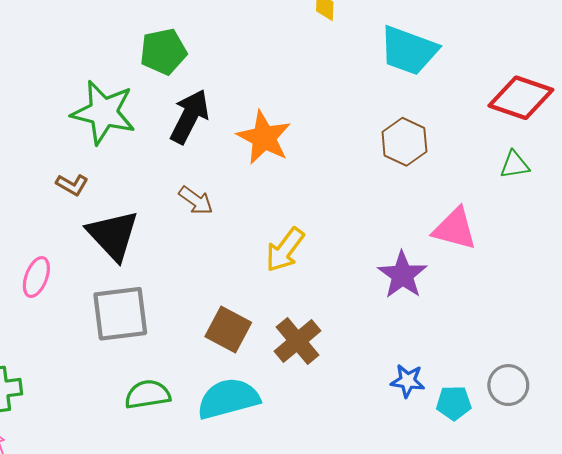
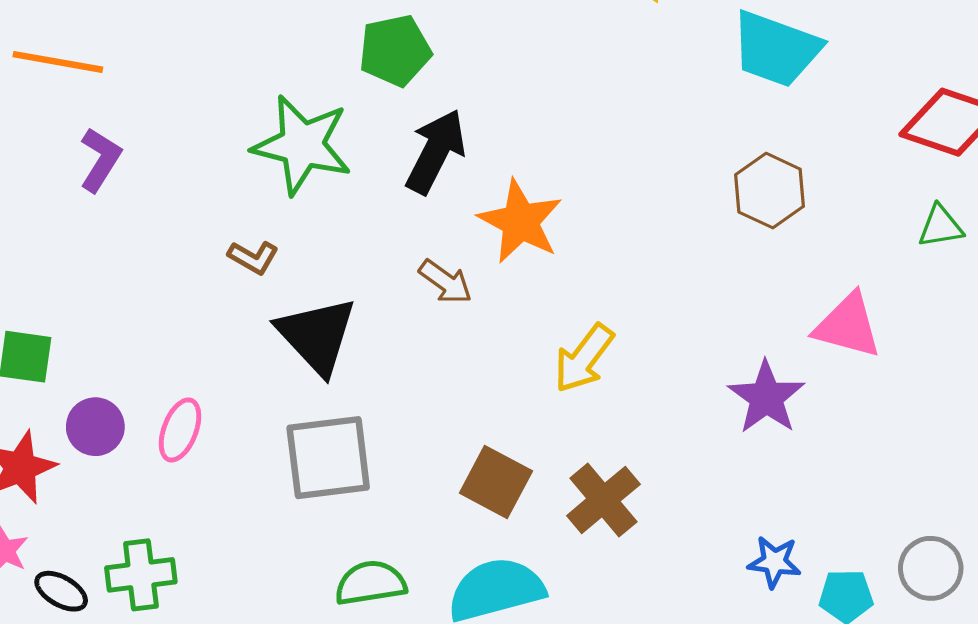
orange star: (264, 138) -> (520, 222), moved
pink ellipse: (36, 277) -> (180, 430), moved

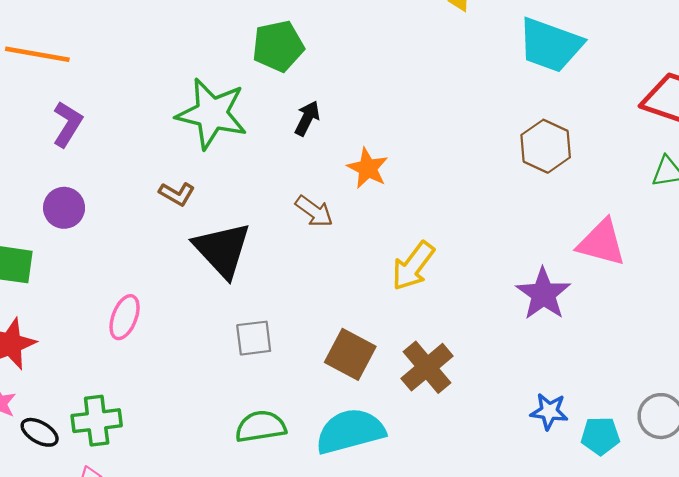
black arrow: (436, 151) -> (307, 118), size x0.6
orange star: (520, 222) -> (368, 168), size x0.7
purple circle: (95, 427) -> (64, 208), moved
gray square: (328, 458) -> (254, 338), moved, size x0.6

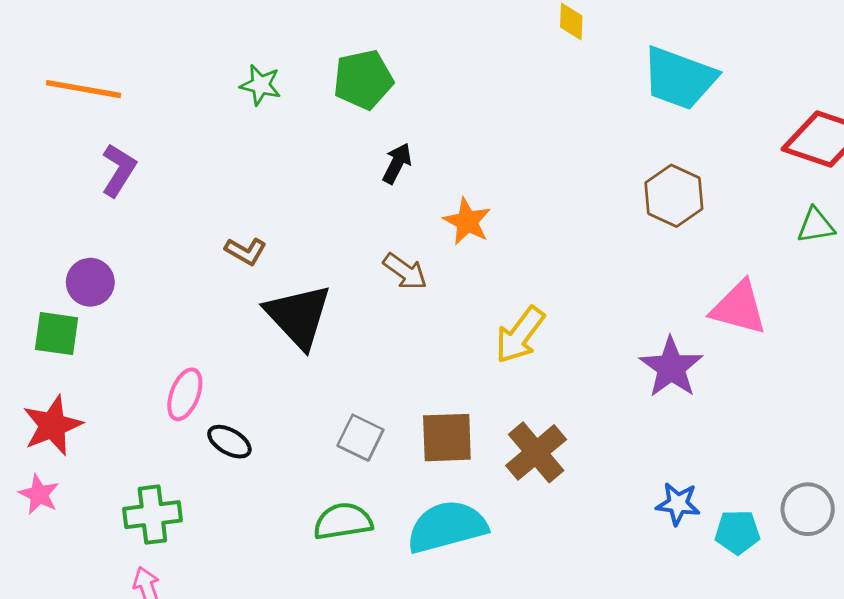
green star: (212, 114) -> (261, 85), moved, size x0.5
purple circle: (64, 208) -> (90, 282), moved
gray square: (254, 338) -> (360, 438), moved, turned 33
brown square: (350, 354) -> (447, 438), turned -30
black ellipse: (40, 432) -> (229, 442), moved

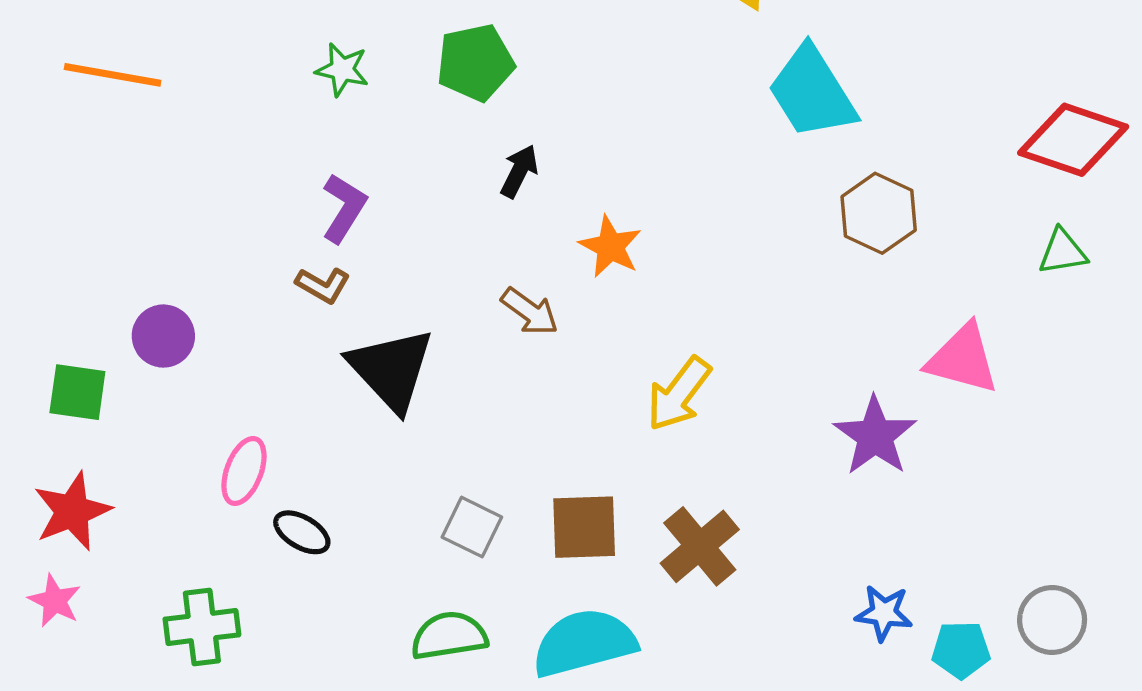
cyan trapezoid: (679, 78) -> (812, 92), moved, turned 38
purple L-shape: (119, 170) -> (344, 208), moved
purple circle: (90, 282) -> (163, 336), moved

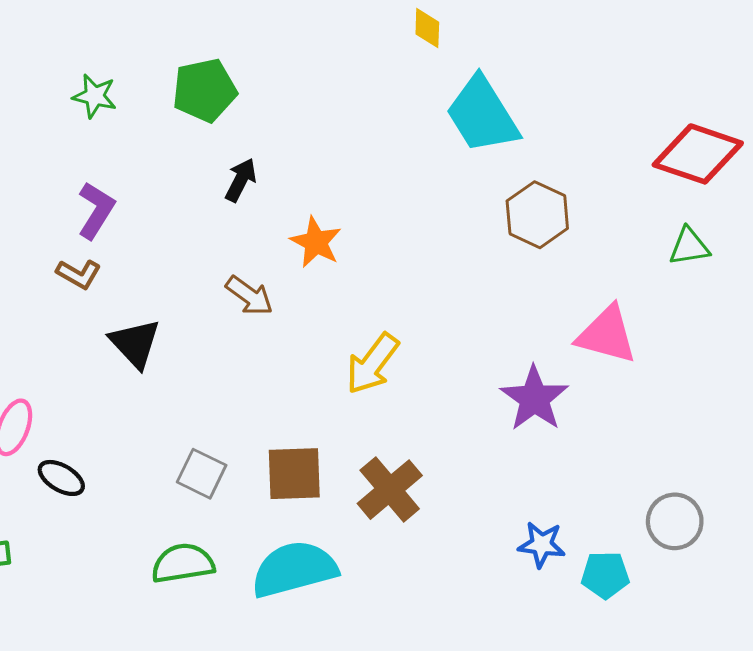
black triangle: (391, 369) -> (135, 343), size x0.7
gray circle: (1052, 620) -> (675, 521), moved

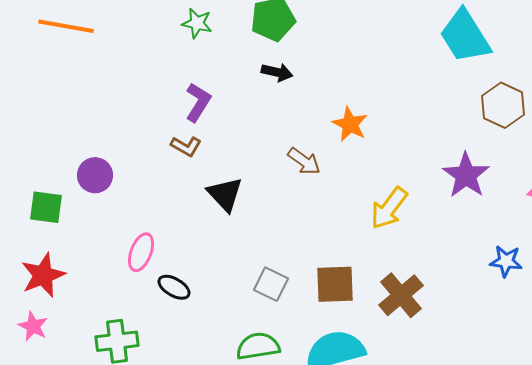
black arrow: (241, 180) -> (277, 72), moved, turned 76
purple star: (534, 398) -> (466, 175), moved
blue star: (542, 545) -> (506, 261), moved

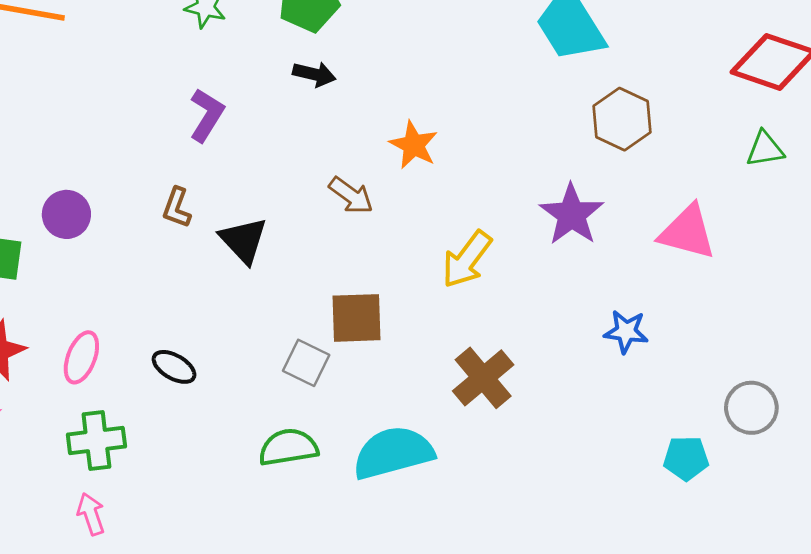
brown L-shape: (186, 146) -> (177, 208), moved, turned 80
pink ellipse: (141, 252) -> (81, 357), moved
brown square: (335, 284) -> (356, 318), moved

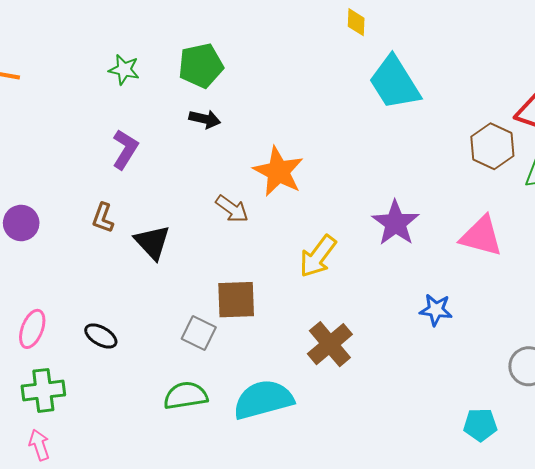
brown hexagon: (622, 119) -> (492, 146), moved
orange star: (414, 145) -> (278, 172), size x1.4
cyan pentagon: (686, 458) -> (480, 425), moved

